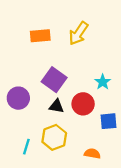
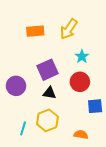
purple square: (54, 80) -> (47, 70), turned 30
cyan star: (103, 82) -> (82, 56), moved
red circle: (83, 104) -> (80, 82), moved

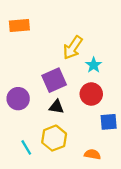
yellow arrow: (69, 29) -> (73, 48), moved
orange rectangle: (35, 31) -> (19, 26), moved
cyan line: (23, 128) -> (26, 147), turned -48

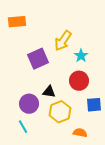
purple square: (54, 80) -> (38, 59), moved
purple circle: (18, 99) -> (29, 104), moved
yellow hexagon: (54, 138) -> (60, 112), moved

